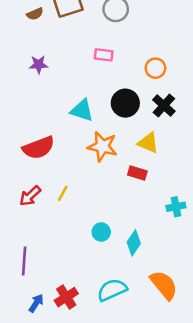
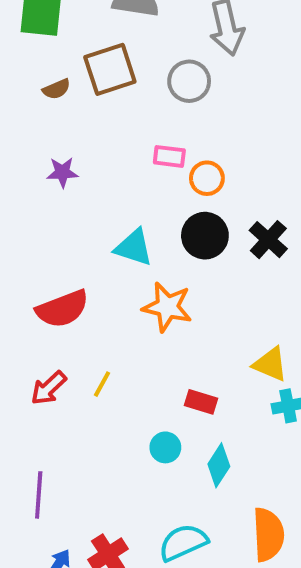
orange circle: (155, 68) -> (207, 178), moved
yellow triangle: (148, 143) -> (270, 364), moved
red rectangle: (137, 173) -> (201, 402), moved
orange semicircle: (164, 285) -> (268, 535), turned 36

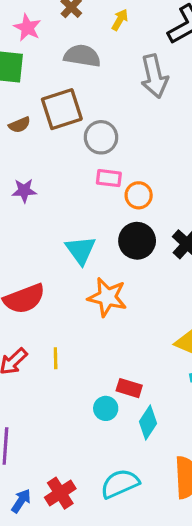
gray circle: (189, 81) -> (101, 137), moved
cyan triangle: (134, 247) -> (81, 250), turned 36
yellow line: (102, 384) -> (56, 358), turned -30
red rectangle: (201, 402) -> (129, 388), moved

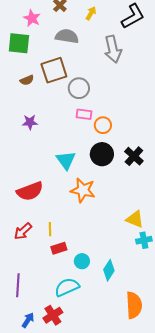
red rectangle: (129, 388) -> (59, 248), moved, turned -35
cyan semicircle: (120, 484) -> (67, 287), moved

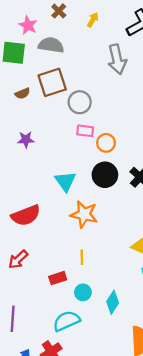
gray semicircle: (67, 36) -> (51, 45), moved
yellow line: (50, 229) -> (82, 257), moved

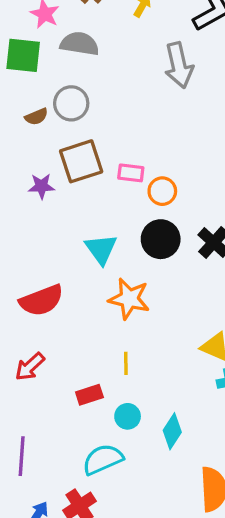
brown square: (52, 82) -> (81, 161), moved
gray circle: (80, 102) -> (71, 103), moved

